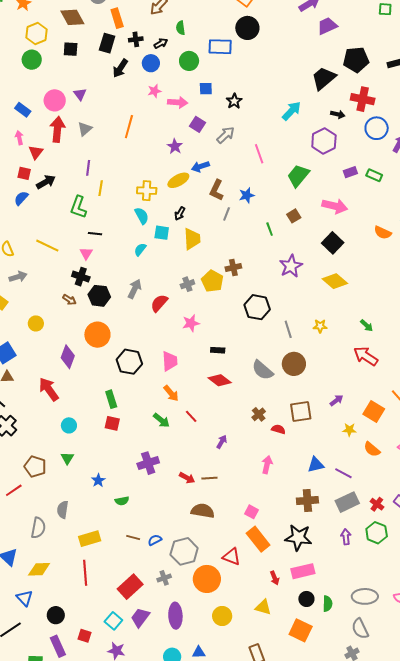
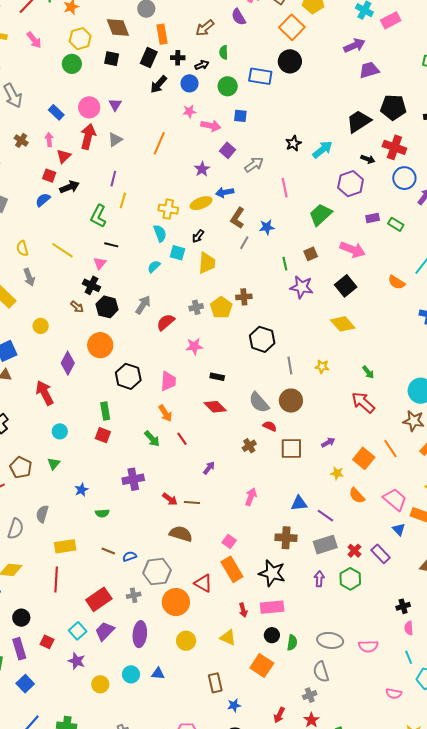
black star: (234, 101) -> (293, 143), moved
purple star: (291, 266) -> (302, 287), moved, turned 30
gray arrow: (18, 277) -> (29, 277), turned 78
red semicircle: (278, 429) -> (270, 426), moved

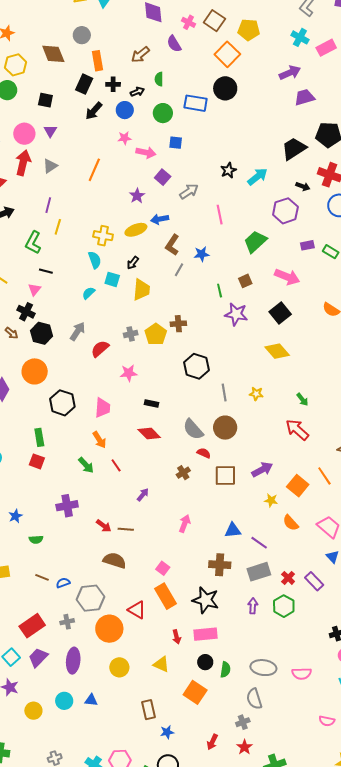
black square: (112, 59) -> (45, 100), moved
purple arrow: (328, 442) -> (262, 470), size x1.5

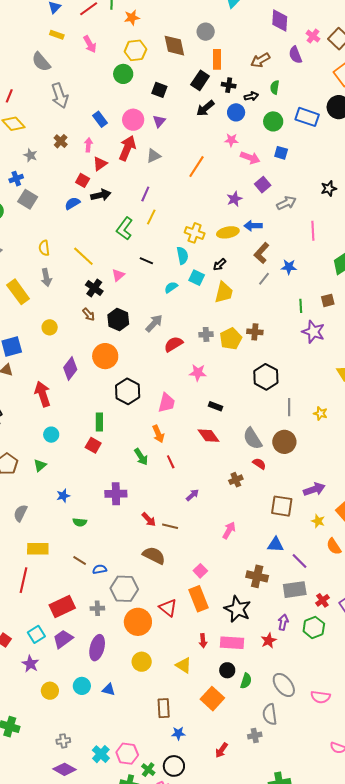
black line: (46, 271) -> (146, 261), moved
black cross: (26, 312) -> (94, 288), moved
brown square: (225, 476) -> (282, 506), moved
gray ellipse: (263, 668) -> (284, 685), turned 35
red star: (244, 747) -> (269, 641), moved

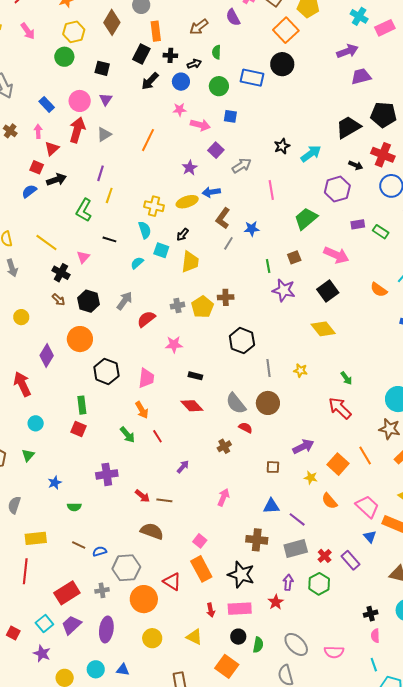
brown diamond: (174, 46) -> (112, 22), turned 50
brown square: (282, 506) -> (273, 467), size x0.6

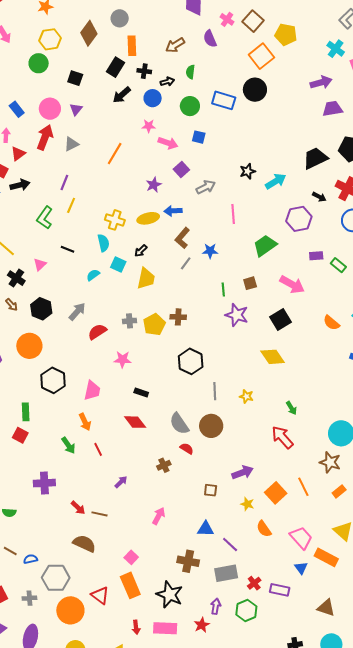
purple rectangle: (350, 560) -> (280, 590), turned -42

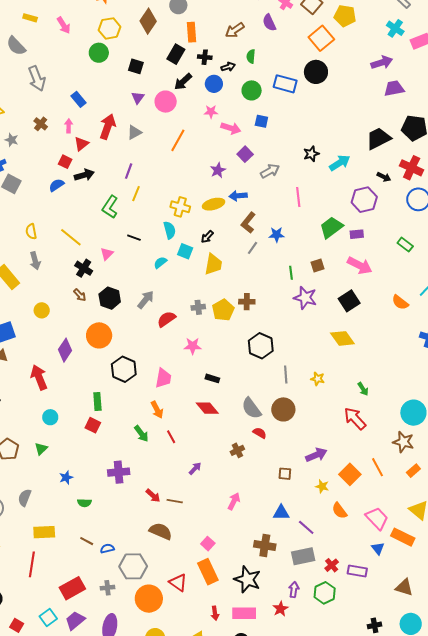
pink circle: (50, 109) -> (166, 102), moved
purple rectangle: (316, 256) -> (357, 234), moved

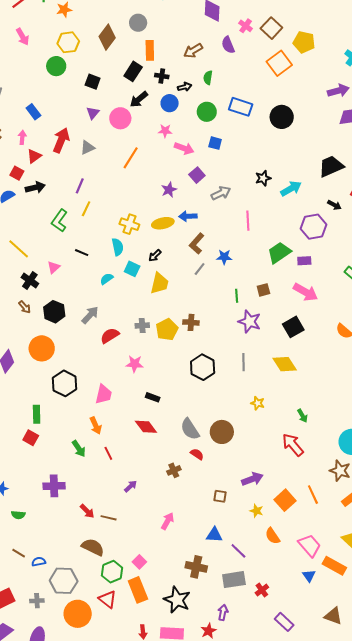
black circle: (316, 72) -> (282, 117), moved
gray line: (286, 375) -> (244, 362), moved
purple rectangle: (357, 571) -> (284, 622), moved, turned 30
green hexagon: (325, 593) -> (112, 572), moved

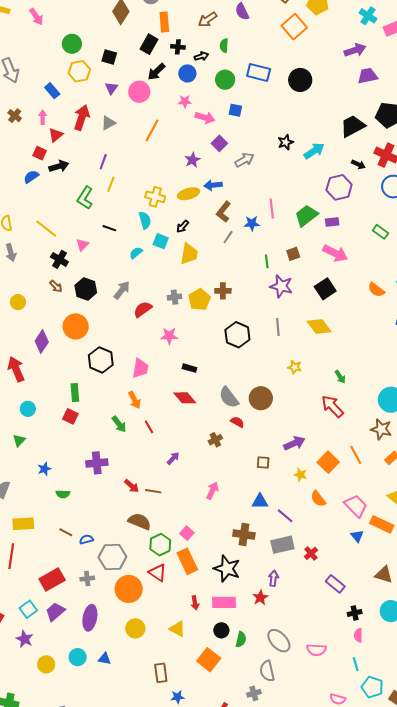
yellow hexagon: (68, 42) -> (79, 71), moved
pink line: (248, 221) -> (272, 209), moved

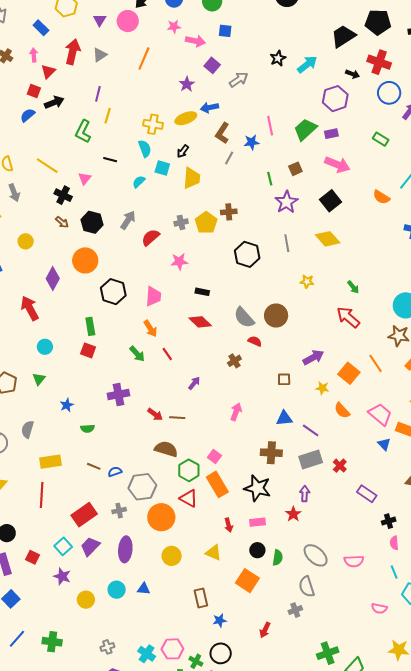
purple star: (281, 286) -> (286, 202), turned 30
pink rectangle: (224, 602) -> (258, 522), size x0.7

